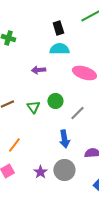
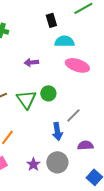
cyan semicircle: (59, 49) -> (64, 41), moved
green triangle: (33, 107) -> (26, 99), size x1.5
gray line: (77, 113) -> (73, 115), moved

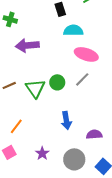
purple arrow: (31, 62) -> (27, 45), moved, size x1.6
gray line: (73, 115) -> (82, 79), moved
gray circle: (57, 162) -> (74, 159), moved

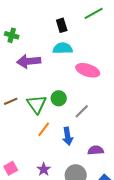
cyan semicircle: (73, 30) -> (63, 48), moved
gray line: (82, 79) -> (82, 111), moved
orange line: (16, 126) -> (44, 129), moved

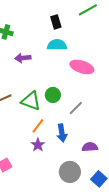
purple arrow: (29, 61) -> (23, 58), size x0.7
green triangle: (37, 104) -> (31, 101), turned -35
purple star: (44, 169) -> (38, 145), moved

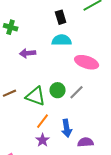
gray line: (76, 108) -> (77, 92), moved
purple semicircle: (90, 147) -> (86, 142), moved

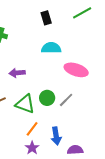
black rectangle: (61, 17) -> (46, 18), moved
purple arrow: (28, 53) -> (17, 73), moved

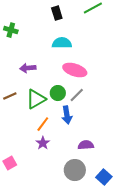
pink ellipse: (76, 70) -> (75, 70), moved
green triangle: (25, 104) -> (36, 99), turned -50
blue arrow: (56, 136) -> (67, 115), moved

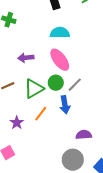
pink ellipse: (75, 70) -> (60, 60), moved, turned 35
purple star: (43, 143) -> (17, 123), moved

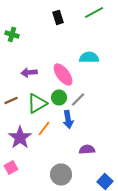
cyan semicircle: (60, 33) -> (89, 57), moved
purple star: (17, 123) -> (20, 137), size x1.6
gray circle: (73, 160) -> (61, 174), moved

